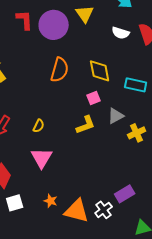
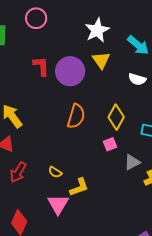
yellow diamond: (100, 71) -> (116, 117), turned 40
yellow L-shape: (86, 125) -> (79, 187), moved
yellow semicircle: (39, 126) -> (55, 172), turned 96

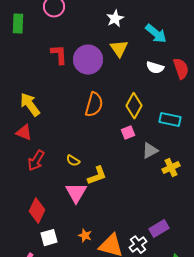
white star: (97, 30) -> (115, 19), size x0.7

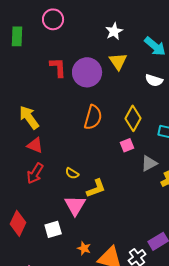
red triangle: (24, 133) -> (35, 145), moved
red diamond: (37, 211) -> (18, 223), moved
white square: (49, 238) -> (53, 229), moved

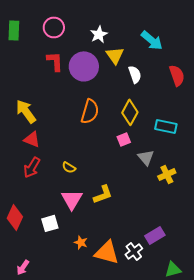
pink circle: (53, 19) -> (54, 27), moved
white star: (114, 31) -> (99, 34), moved
white semicircle: (154, 80) -> (135, 74), moved, turned -126
gray triangle: (149, 163) -> (146, 157), turned -42
yellow L-shape: (96, 188) -> (103, 194), moved

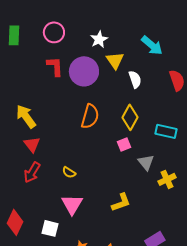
red triangle: (32, 139) -> (32, 144), turned 30
yellow L-shape: (103, 194) -> (121, 202), moved
white square: (50, 223) -> (50, 228), turned 30

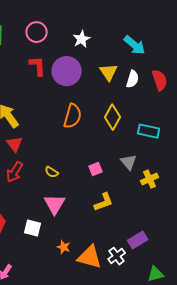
yellow triangle: (115, 60) -> (109, 72), moved
white semicircle: (135, 79) -> (133, 79), moved, turned 36
pink square: (124, 144) -> (96, 169), moved

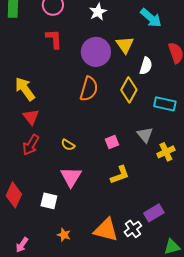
purple circle: (67, 71) -> (96, 52), moved
white semicircle: (133, 79) -> (146, 66), moved
orange star: (64, 247) -> (64, 235), moved

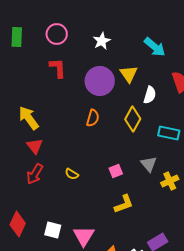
orange semicircle: (89, 89) -> (93, 118), size x0.7
pink triangle: (71, 177) -> (84, 236), moved

